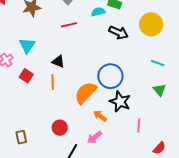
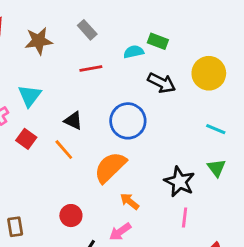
blue circle: (110, 76) -> (128, 121), moved
orange line: (53, 82) -> (64, 150), turned -42
black star: (120, 102) -> (179, 182), moved

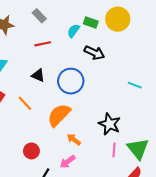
cyan semicircle: (134, 52) -> (73, 31), turned -40
yellow circle: (209, 73) -> (118, 19), moved
black triangle: (73, 121) -> (38, 75), moved
green triangle: (217, 168) -> (138, 149), moved, size x1.6

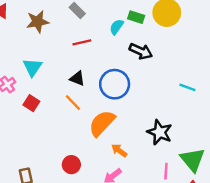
orange line: (25, 103) -> (73, 103), moved
pink line: (114, 150) -> (166, 171), moved

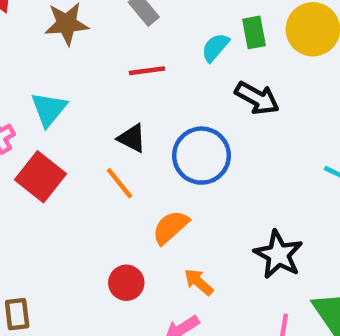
green rectangle: (136, 17) -> (254, 32), turned 56
red square: (31, 103) -> (41, 177), size x1.5
orange semicircle: (102, 123) -> (170, 227), size x0.7
red circle: (71, 165) -> (126, 283), moved

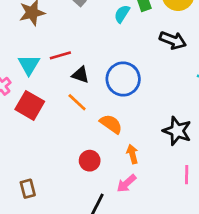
red line: (147, 71) -> (60, 55), moved
black arrow: (257, 98) -> (173, 40), moved
orange semicircle: (170, 227) -> (111, 124), turned 85
orange arrow: (199, 282) -> (132, 154), turned 42

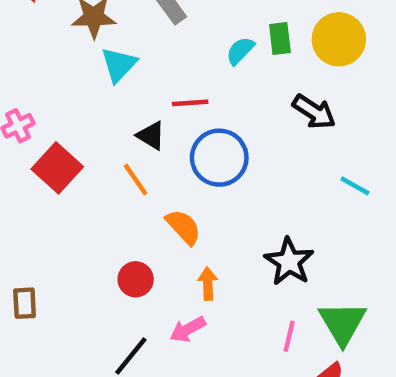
red line: (60, 55) -> (190, 103), moved
cyan triangle: (29, 65) -> (119, 65), moved

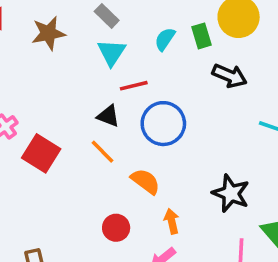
green rectangle: (280, 38) -> (202, 36), moved
cyan triangle: (119, 65) -> (112, 52), moved

